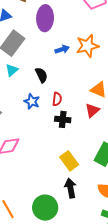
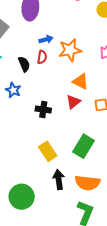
orange star: (87, 46) -> (70, 50), moved
red semicircle: (57, 99) -> (42, 57), moved
black arrow: (70, 188) -> (59, 180), moved

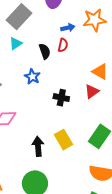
orange star: (70, 50) -> (94, 20), moved
black arrow: (59, 180) -> (38, 146), moved

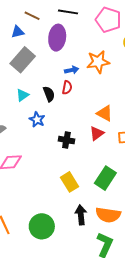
cyan triangle: (16, 43) -> (22, 95), moved
black arrow: (38, 146) -> (81, 215), moved

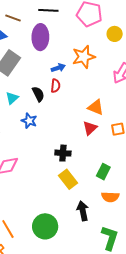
black cross: (66, 140) -> (63, 153), moved
green rectangle: (105, 178) -> (103, 172), size x0.7
orange semicircle: (108, 215) -> (110, 197), moved, size x0.7

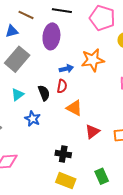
orange triangle: (96, 107) -> (74, 108), moved
green rectangle: (103, 172) -> (102, 176), turned -56
yellow rectangle: (68, 179) -> (66, 181), turned -36

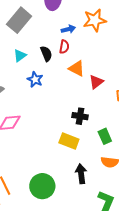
red triangle: (92, 132) -> (96, 82), moved
black cross: (63, 154) -> (80, 116), moved

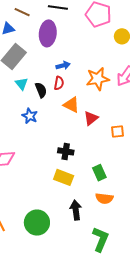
orange star: (95, 20) -> (98, 79), moved
cyan triangle: (20, 55) -> (22, 84), moved, turned -32
black cross: (80, 116) -> (66, 151), moved

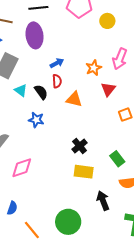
orange star: (98, 79) -> (94, 68), size x0.7
red triangle: (91, 118) -> (108, 89), moved
black cross: (66, 151) -> (80, 146), turned -35

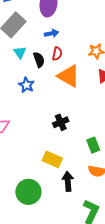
blue arrow: (57, 63) -> (51, 33), moved
orange triangle: (74, 99) -> (69, 76), size x1.4
yellow rectangle: (84, 172) -> (52, 159), moved

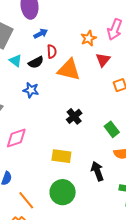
black semicircle: (39, 60) -> (36, 62), turned 98
yellow rectangle: (52, 159) -> (61, 156), moved

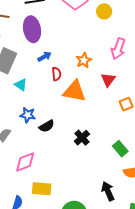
orange star: (89, 38) -> (84, 60), moved
black semicircle: (36, 62) -> (47, 126), moved
blue star: (31, 90) -> (28, 115), moved
yellow rectangle: (61, 156) -> (42, 189), moved

